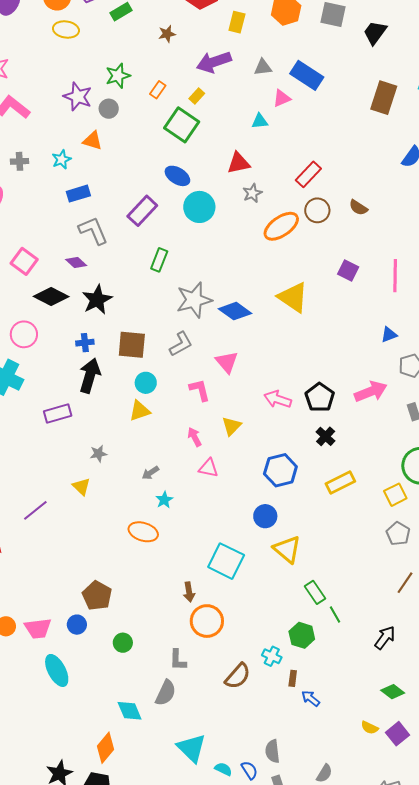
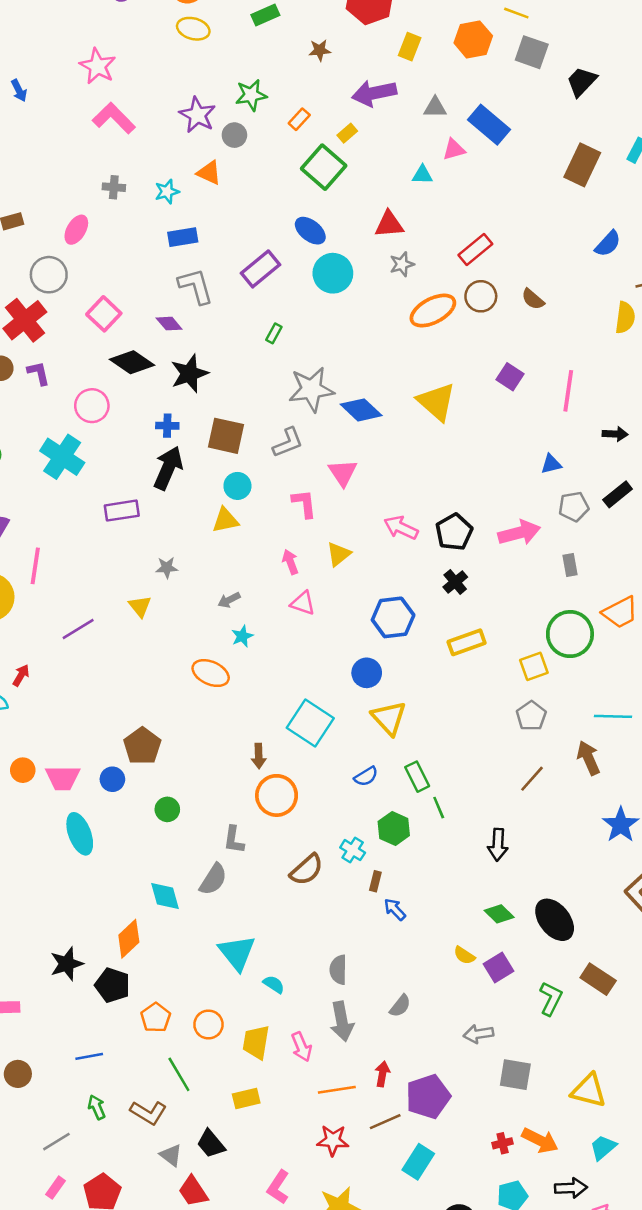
green rectangle: (159, 260) -> (274, 333), size x0.7
black arrow: (385, 638) -> (498, 845), turned 140
blue semicircle: (249, 770) -> (366, 776), moved, turned 84

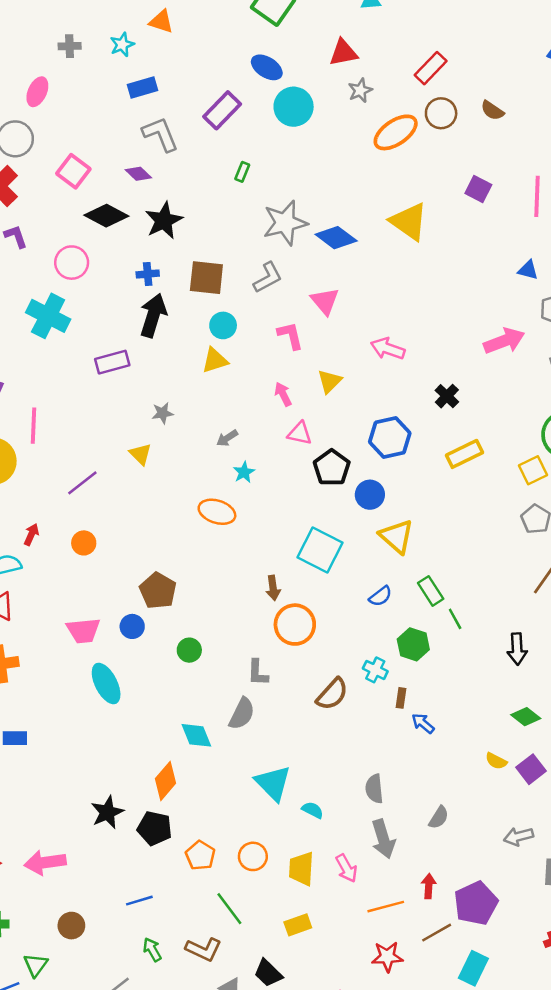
blue triangle: (551, 464) -> (528, 270), turned 35
black pentagon: (454, 532) -> (332, 468), moved
orange circle: (23, 770) -> (84, 543), moved

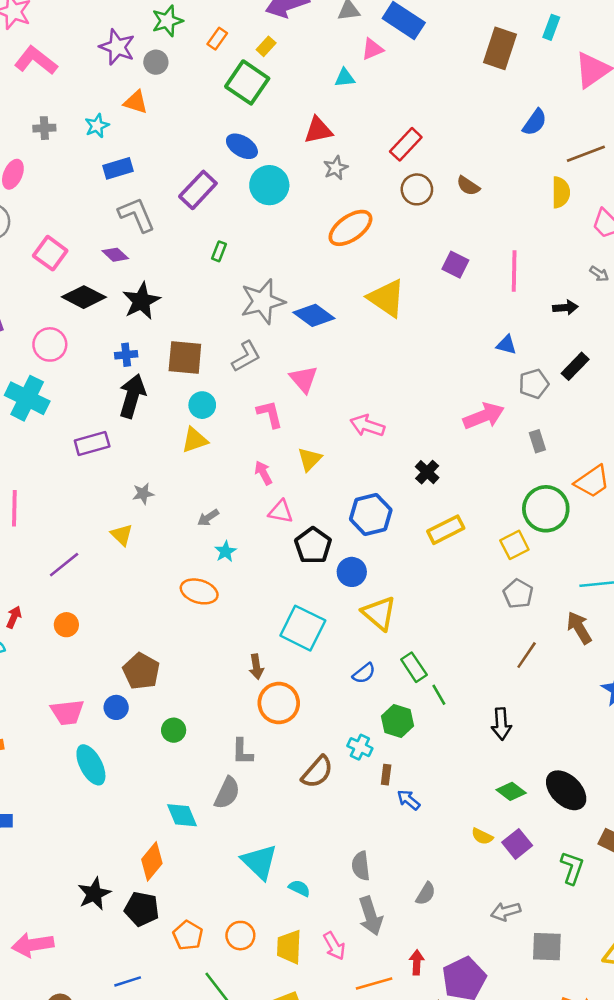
orange ellipse: (396, 132) -> (350, 228), moved

